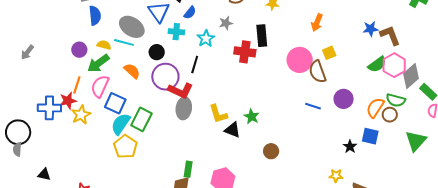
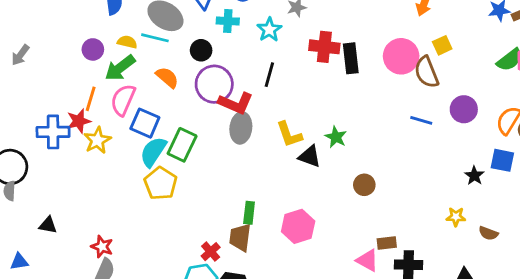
black rectangle: (262, 36) -> (351, 58), moved
black line: (195, 64) -> (269, 75), moved

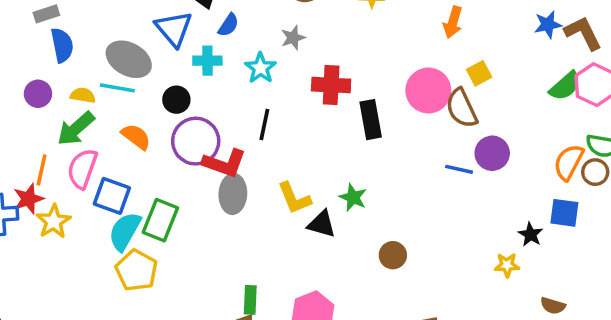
purple circle: (93, 49) -> (38, 94), moved
black rectangle: (351, 58) -> (371, 120), moved
purple circle: (464, 109) -> (492, 153), moved
yellow star: (456, 217) -> (507, 265), moved

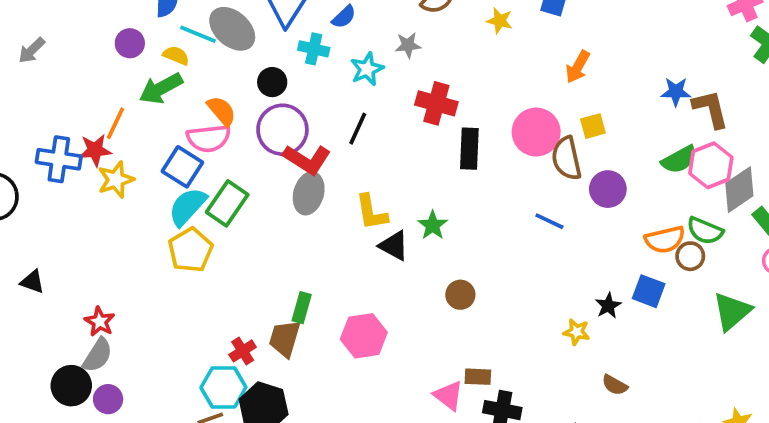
cyan line: (117, 88) -> (198, 34), moved
purple circle: (492, 153) -> (608, 189), moved
orange semicircle: (569, 162) -> (665, 240), turned -144
pink semicircle: (82, 169) -> (209, 138), moved, turned -129

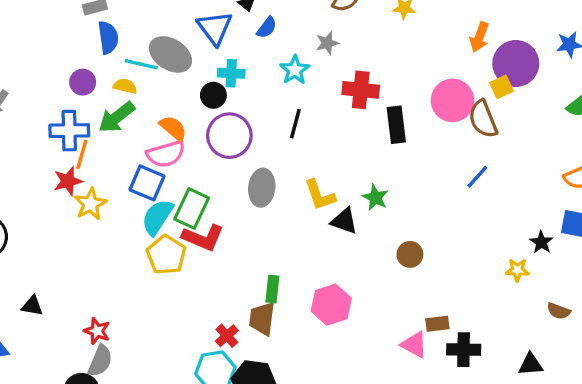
cyan cross: (314, 49) -> (231, 73), moved
blue cross: (59, 159) -> (69, 131), moved
red L-shape: (307, 159) -> (203, 237), moved
purple circle: (608, 189) -> (516, 63), moved, size x1.4
blue line: (549, 221) -> (477, 177), turned -64

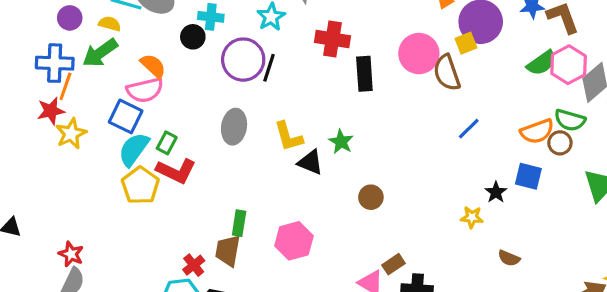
purple circle: (229, 136) -> (243, 60), moved
blue line: (477, 177) -> (469, 129), moved
green rectangle: (192, 208) -> (167, 143), size x0.6
brown rectangle: (437, 324) -> (393, 264), turned -30

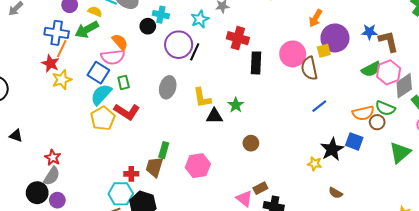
red star: (51, 111) -> (50, 63), turned 30
green rectangle: (167, 143) -> (124, 82), moved, turned -48
black triangle: (310, 162) -> (214, 116), turned -30
black star: (496, 192) -> (332, 149), size x1.6
red cross: (194, 265) -> (131, 174), turned 32

